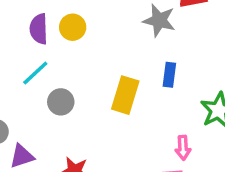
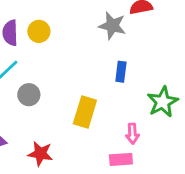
yellow rectangle: (125, 95) -> (85, 112), moved

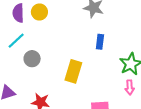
pink arrow: (132, 134) -> (130, 87), moved

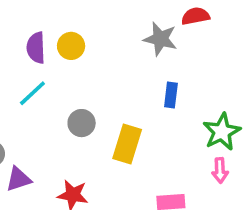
gray circle: (32, 59) -> (82, 123), moved

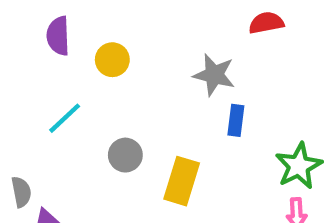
gray star: (160, 39) -> (214, 75), moved
purple semicircle: (36, 48) -> (58, 36), moved

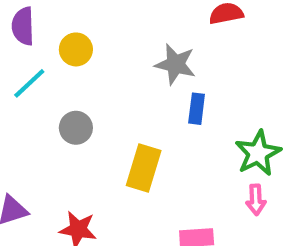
cyan line: (65, 118) -> (29, 83), moved
gray circle: (125, 155) -> (76, 128), moved

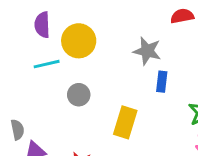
yellow circle: (76, 49) -> (79, 41), size x1.5
cyan line: (29, 83) -> (47, 64), turned 30

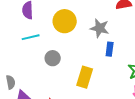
yellow circle: (79, 41) -> (65, 21), moved

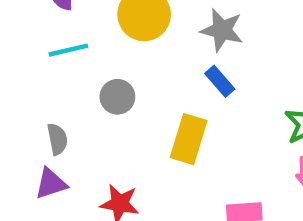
blue rectangle: (110, 49) -> (220, 81), moved, turned -48
gray semicircle: (11, 82) -> (57, 139), moved

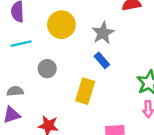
gray star: (222, 30) -> (103, 33), turned 30
gray semicircle: (57, 139) -> (15, 91), turned -84

